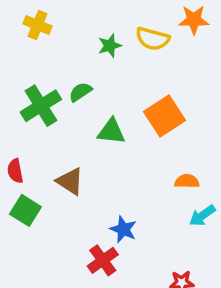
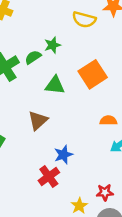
green star: (110, 46) -> (52, 45), moved
brown triangle: (70, 181) -> (38, 121), moved, turned 45
blue star: (123, 229) -> (63, 155), turned 30

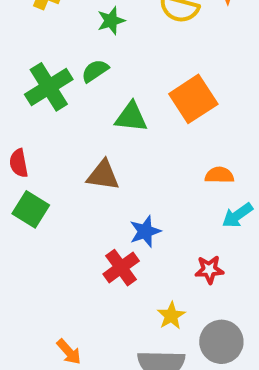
green star: (52, 45) -> (111, 21), moved
brown triangle: (38, 121) -> (103, 175), turned 50
red star: (105, 192) -> (209, 270), moved

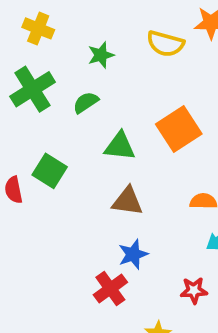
green cross: (49, 87) -> (33, 89), moved
brown triangle: (103, 175) -> (127, 201), moved
green square: (31, 209) -> (50, 171), moved

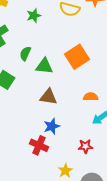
green semicircle: (86, 102) -> (25, 54), moved, turned -32
red cross: (110, 289) -> (39, 145), turned -30

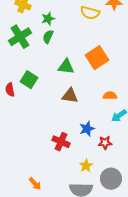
green star: (34, 16) -> (48, 19), moved
green semicircle: (25, 54) -> (48, 37), moved
blue star: (52, 126) -> (87, 129), moved

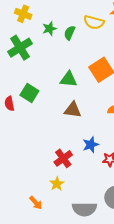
green semicircle: (48, 37) -> (70, 33), moved
red cross: (61, 142) -> (63, 158), turned 30
yellow star: (86, 166) -> (57, 184), moved

